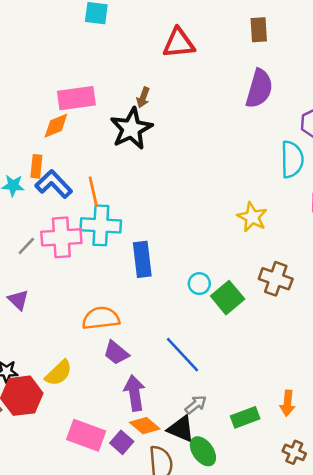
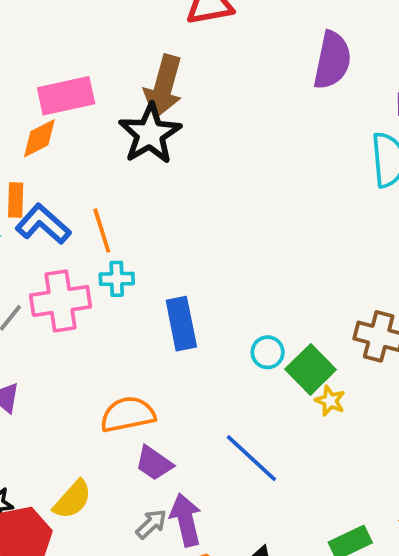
brown arrow: (143, 97) -> (164, 87), size x2.0
yellow star: (252, 217) -> (330, 401), moved, size x0.7
cyan cross: (101, 225) -> (117, 279), size x0.6
gray arrow: (196, 405) -> (151, 524), moved

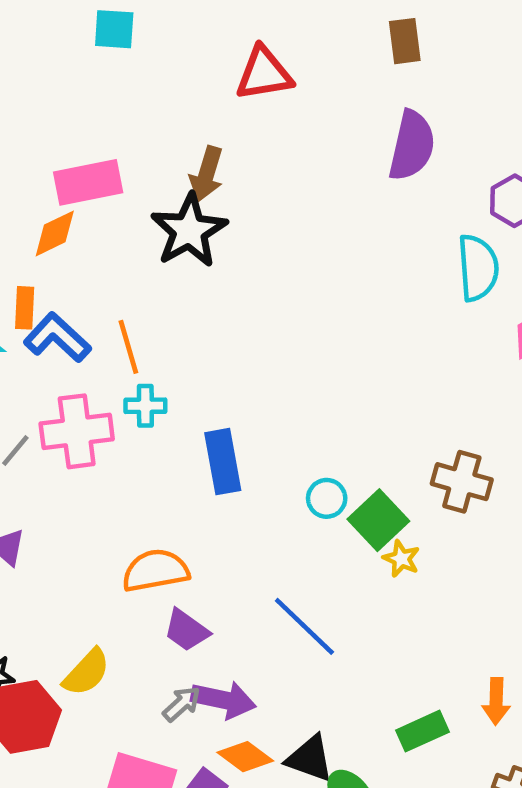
brown arrow: (164, 87) -> (207, 174), size x0.7
purple arrow: (186, 520) -> (223, 700), turned 114

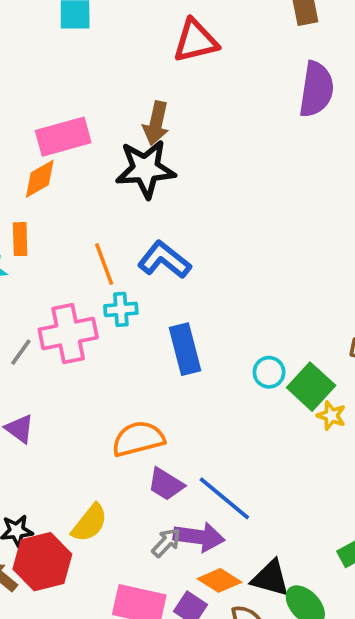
black star: (189, 231) -> (145, 169), turned 30
blue L-shape: (57, 338) -> (164, 260), moved
blue line: (304, 626) -> (224, 498), moved

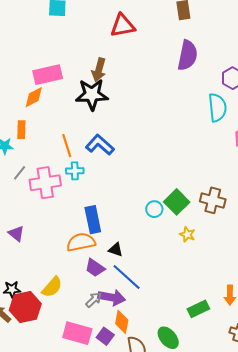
blue rectangle: (185, 349) -> (93, 220), moved
gray line: (21, 352) -> (20, 173), moved
green square: (311, 387) -> (177, 202), moved
black triangle: (270, 578) -> (116, 250), moved, size x0.7
orange diamond: (219, 580) -> (122, 322), turned 65

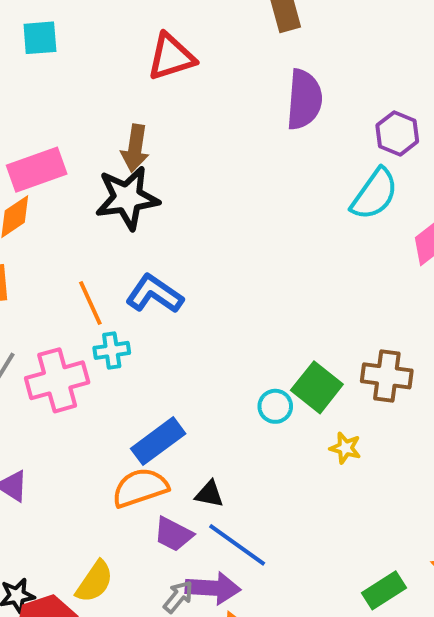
cyan semicircle: (217, 108) -> (374, 194), turned 48
blue rectangle: (93, 220) -> (158, 441), turned 72

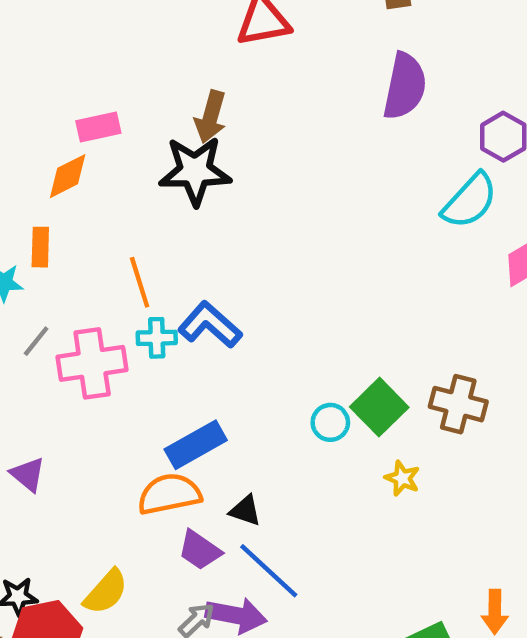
pink rectangle: (37, 170) -> (98, 127), size x0.7
blue L-shape: (154, 294) -> (210, 325), moved

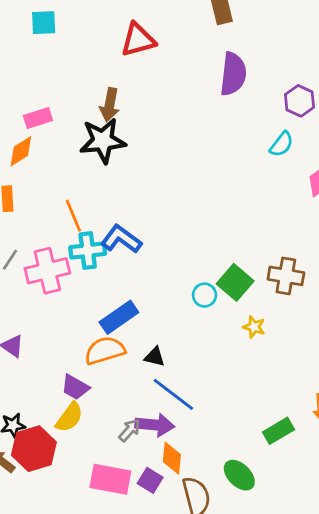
cyan semicircle: (470, 201) -> (282, 144), size x0.7
cyan cross: (157, 338) -> (88, 251), size x1.4
purple trapezoid: (200, 550) -> (75, 387), moved

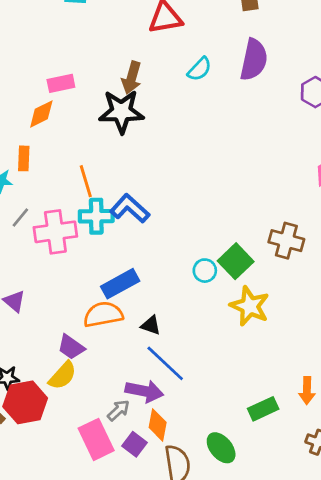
cyan semicircle: (282, 144) -> (200, 69), moved
brown cross: (286, 276) -> (286, 241), moved
yellow star: (254, 327) -> (250, 306), size x1.8
gray arrow: (130, 430) -> (118, 410), moved
pink rectangle: (110, 479) -> (96, 439), turned 48

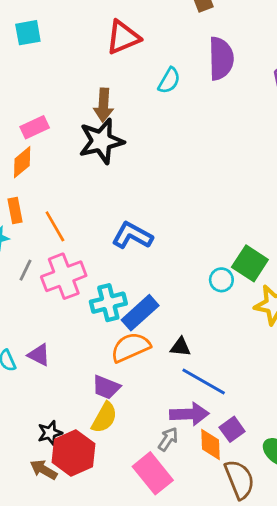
orange line: (86, 181) -> (55, 226), moved
cyan cross: (96, 216) -> (108, 303), moved
purple square: (134, 444) -> (232, 429), moved, turned 30

